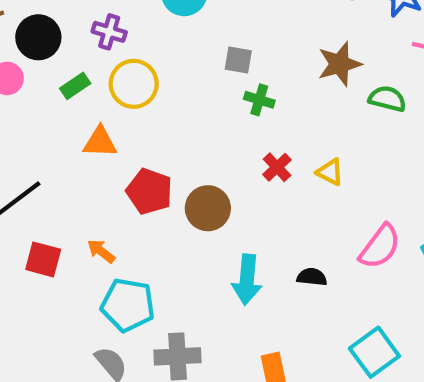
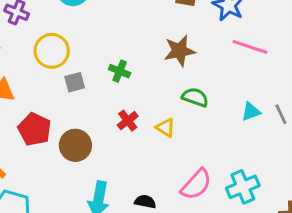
gray square: (238, 60) -> (75, 82), moved, turned -30
yellow circle: (134, 84) -> (52, 51), moved
green semicircle: (387, 99) -> (195, 97), moved

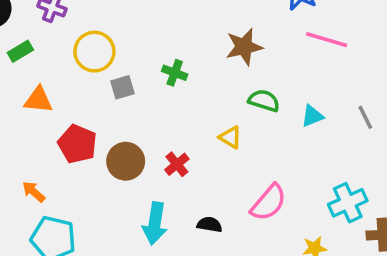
cyan triangle: (251, 112) -> (312, 116), moved
red cross: (128, 121) -> (177, 164), moved
cyan cross: (243, 187) -> (348, 203), moved

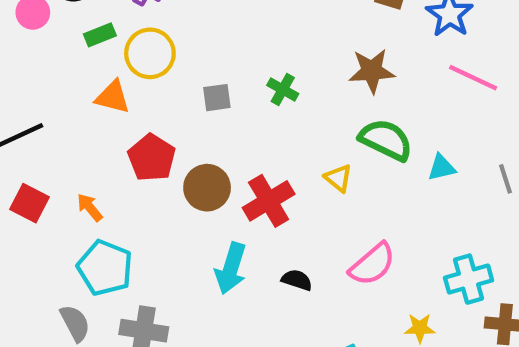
yellow circle: (94, 52) -> (150, 53), moved
green semicircle: (264, 101) -> (386, 140), size x1.4
red cross: (177, 164) -> (269, 201), size x1.6

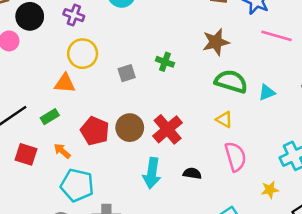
green rectangle: (100, 35) -> (50, 117), moved
red pentagon: (152, 158) -> (95, 131), moved
yellow triangle: (338, 178) -> (224, 120), moved
pink semicircle: (372, 264) -> (235, 157), turned -56

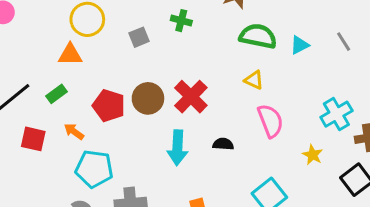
yellow star: (270, 190) -> (313, 155), turned -30

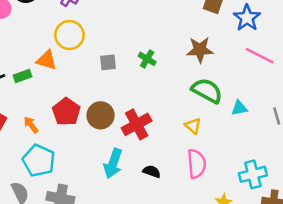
green rectangle: (56, 94) -> (22, 76), moved

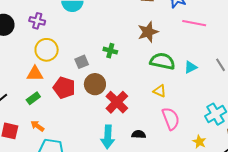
green rectangle: (22, 76) -> (33, 98), moved
red pentagon: (66, 112) -> (64, 88), moved
brown circle: (101, 115) -> (95, 84), moved

